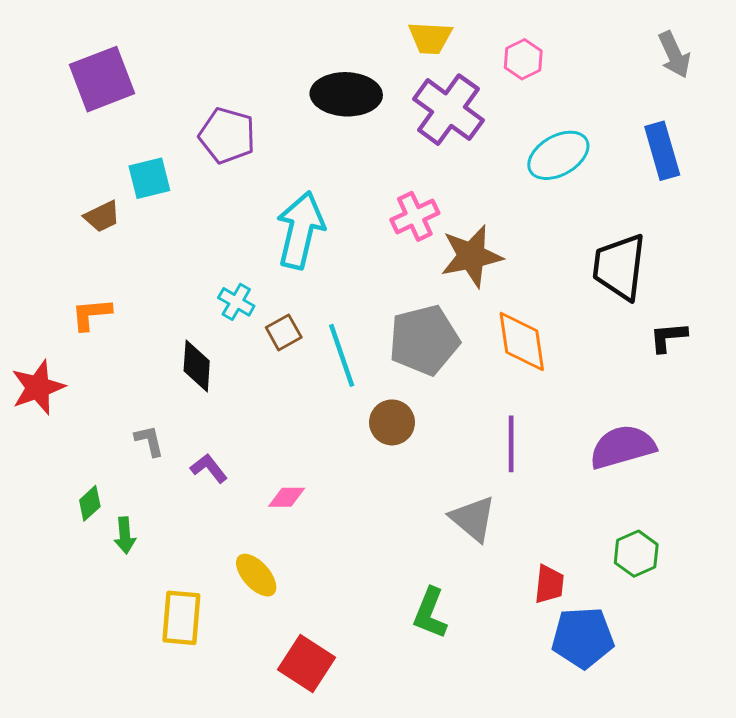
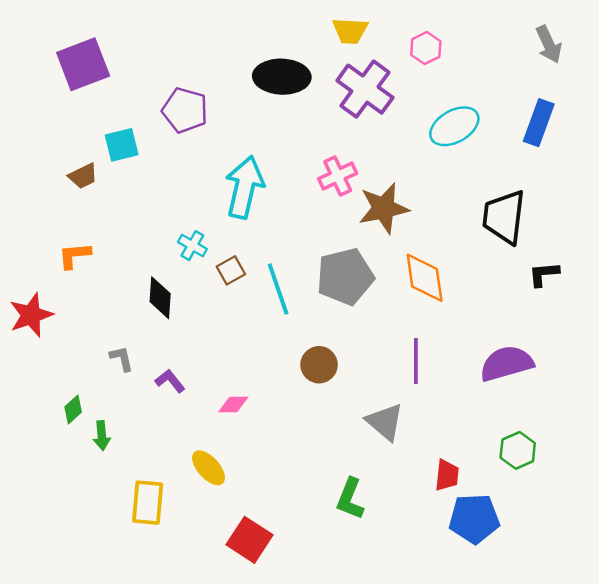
blue rectangle: (662, 151) -> (539, 123), turned 36
brown circle: (392, 422) -> (319, 365), moved

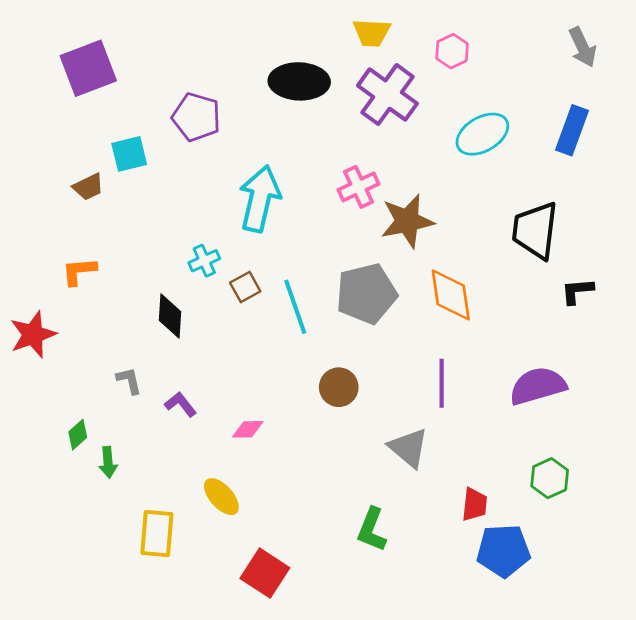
cyan cross: (192, 246) -> (204, 261), turned 36

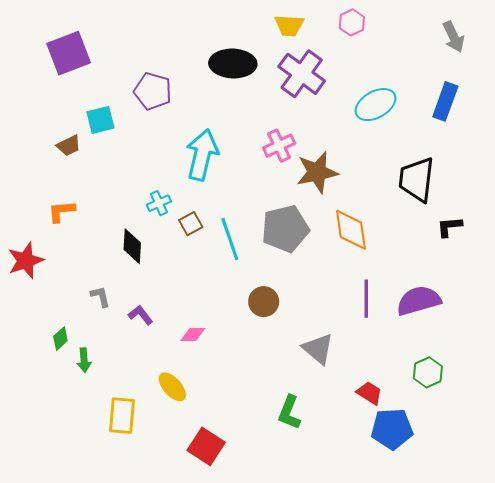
pink hexagon: (452, 51) -> (352, 22), moved
purple line: (442, 383) -> (366, 299), moved
red trapezoid: (474, 504) -> (369, 393), turned -64

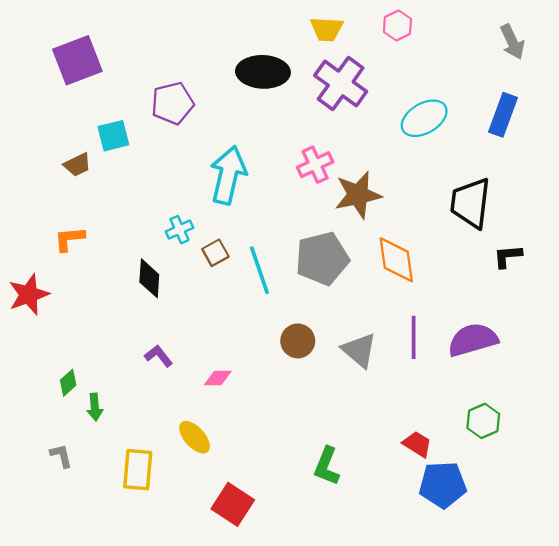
purple pentagon: (153, 91) -> (173, 103), turned -30
gray L-shape: (100, 296) -> (61, 456), moved
gray triangle: (318, 349) -> (359, 350), moved

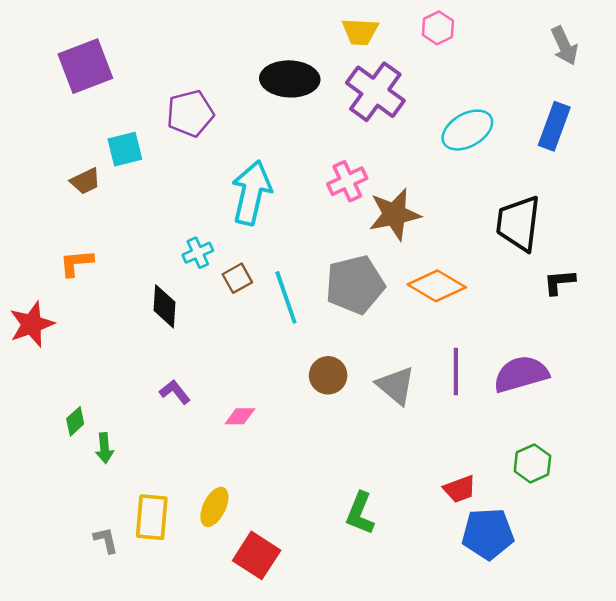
orange diamond: (396, 260) -> (437, 286), turned -51
yellow ellipse: (195, 437) -> (214, 507), moved, turned 68
red trapezoid: (417, 444) -> (460, 489), turned 128
gray L-shape: (61, 456) -> (106, 540), moved

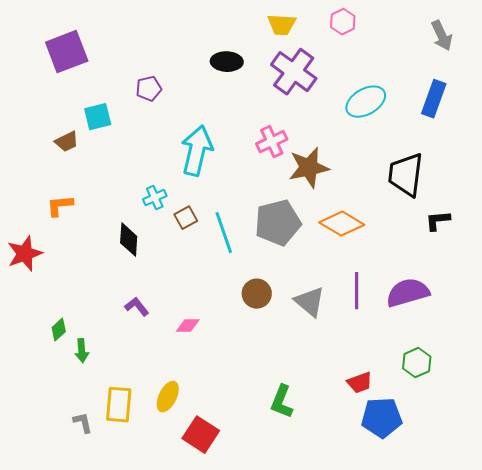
black ellipse: (290, 79) -> (227, 62), size x0.7
purple pentagon: (190, 113) -> (149, 89), size x0.7

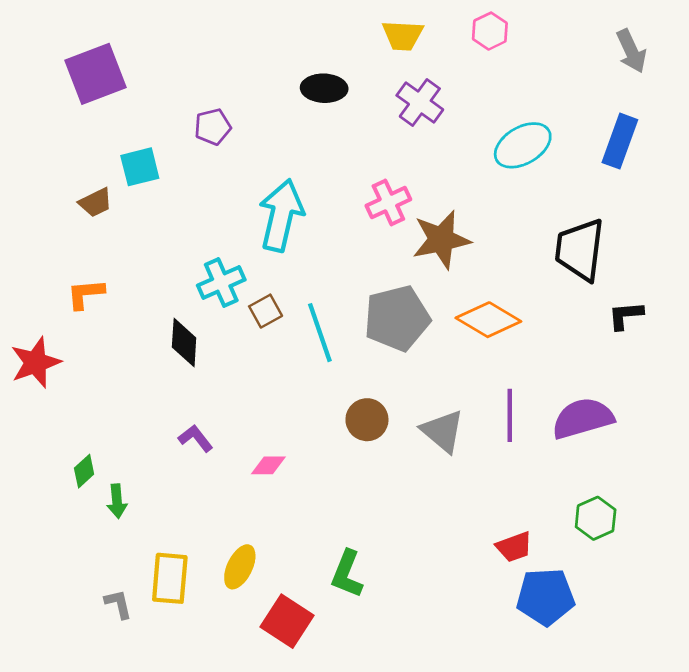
purple cross: (294, 72) -> (420, 102), size x0.7
cyan cross: (155, 198) -> (221, 283), size x1.4
green L-shape: (282, 402) -> (347, 574), moved

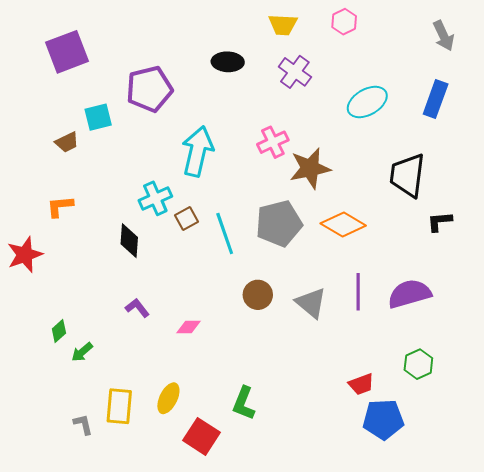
purple pentagon: (213, 127) -> (149, 89), size x1.8
green arrow: (117, 501) -> (82, 352), turned 55

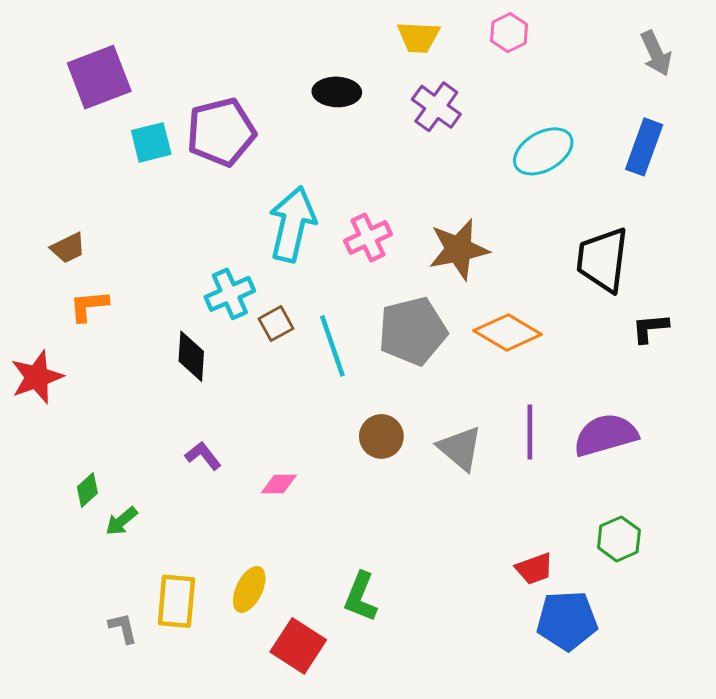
cyan square: (98, 117) -> (151, 142), moved
brown trapezoid: (67, 142) -> (68, 248), moved
pink cross: (273, 142) -> (368, 237), moved

